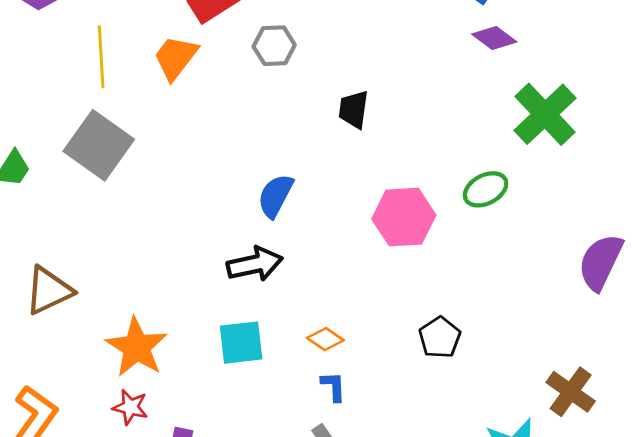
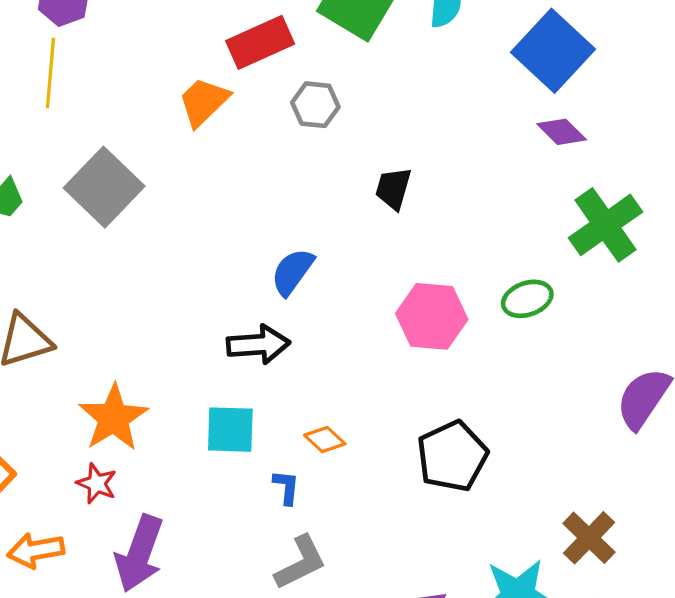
yellow line: (101, 57) -> (50, 73), moved
black pentagon: (440, 337) -> (452, 456), size x1.5
blue L-shape: (333, 386) -> (286, 487), moved

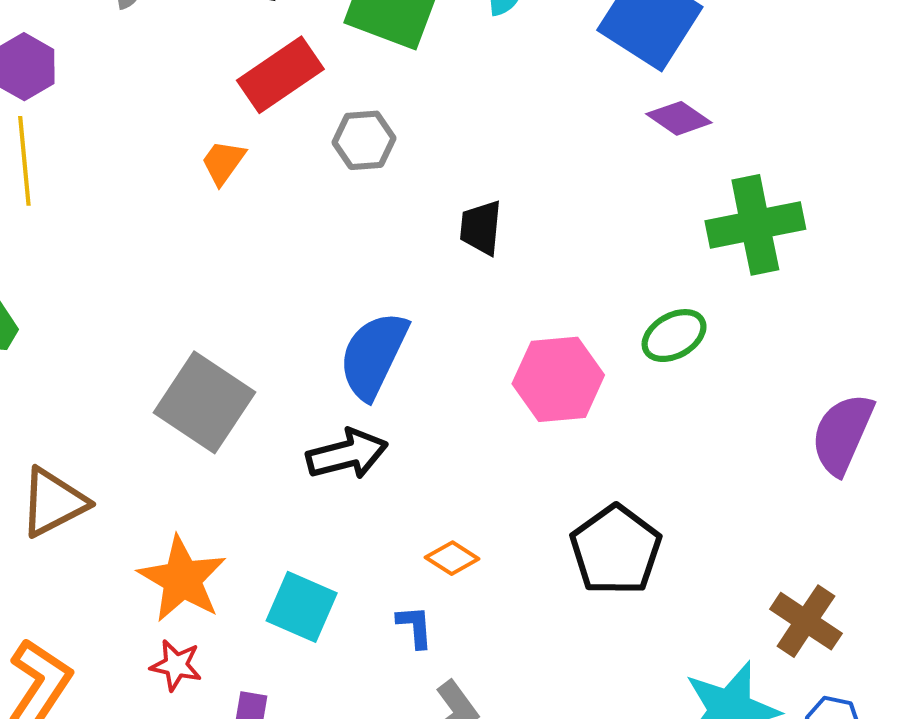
orange trapezoid: (204, 102) -> (223, 162), size x0.7
gray square: (104, 187) -> (204, 402), moved
green cross: (606, 225) -> (755, 225), turned 34
blue semicircle: (292, 272) -> (373, 355), size x1.4
cyan square: (230, 430) -> (302, 607), moved, turned 32

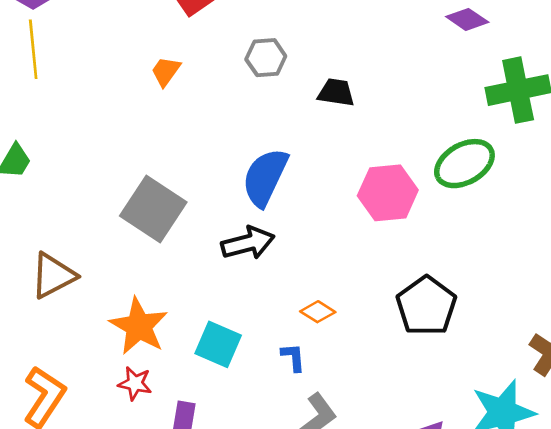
gray hexagon: (364, 140) -> (266, 58), moved
orange trapezoid: (223, 162) -> (166, 71), moved
black trapezoid: (481, 228) -> (336, 92), turned 93
green ellipse: (674, 336) -> (464, 164), size x1.4

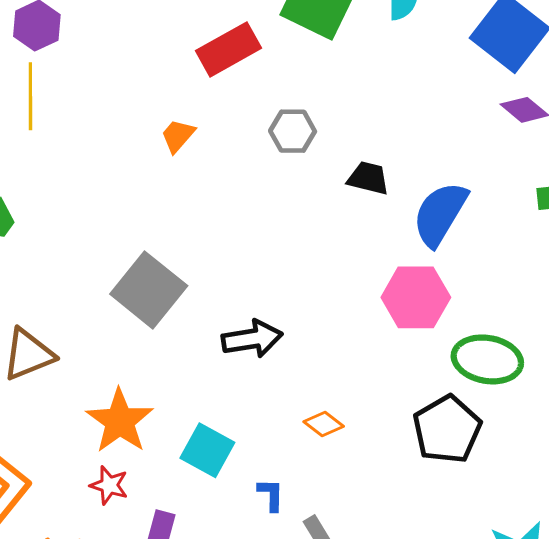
green ellipse: (464, 164) -> (487, 359), moved, turned 34
blue semicircle: (265, 177) -> (440, 214), moved
blue L-shape: (293, 357) -> (271, 495), moved

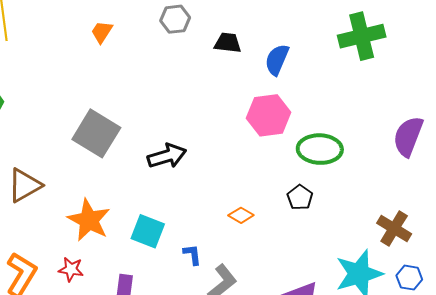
blue semicircle: (440, 214) -> (277, 60), size x0.7
orange diamond: (324, 424) -> (241, 215), moved
black pentagon: (447, 429) -> (300, 197), size x0.6
red star: (109, 485) -> (71, 269), moved

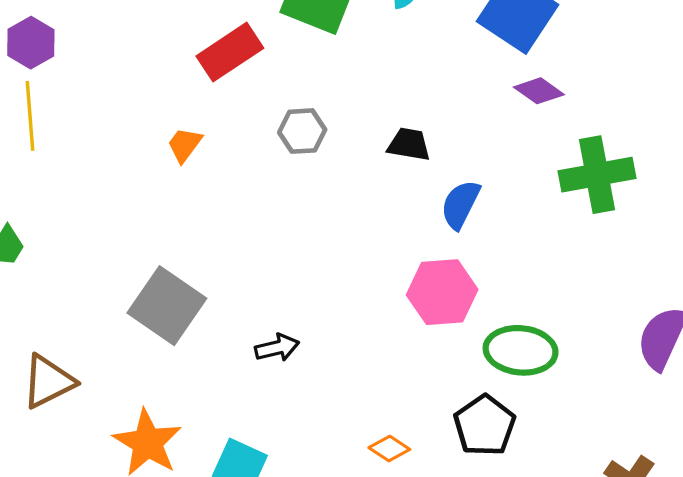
black trapezoid: (228, 43) -> (409, 144), moved
black arrow: (167, 156) -> (277, 348), size x0.7
black pentagon: (300, 197) -> (485, 425), size x1.5

